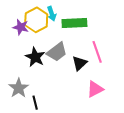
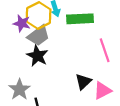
gray trapezoid: (57, 52) -> (39, 36), moved
black triangle: (80, 63) -> (83, 82), moved

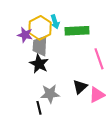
gray trapezoid: (39, 36) -> (40, 46), turned 130
gray star: (19, 89) -> (50, 94), moved, turned 30

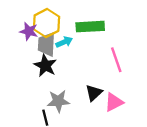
cyan arrow: (55, 22) -> (64, 42), moved, turned -96

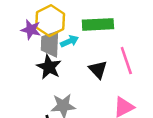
black triangle: (94, 93) -> (98, 70), moved, turned -30

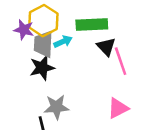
black star: (49, 67) -> (42, 68), turned 30
black triangle: (98, 70) -> (106, 47), moved

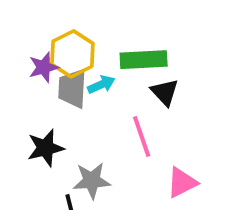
purple star: (24, 30) -> (44, 67), turned -30
pink line: (121, 61) -> (142, 136), moved
black star: (42, 68) -> (46, 148), moved

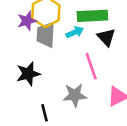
cyan arrow: (101, 85) -> (75, 32), moved
gray star: (92, 181) -> (75, 95), moved

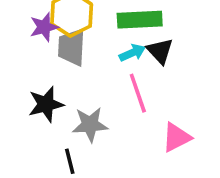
cyan arrow: (75, 32) -> (132, 53), moved
gray star: (75, 95) -> (90, 124), moved

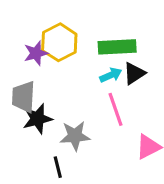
gray trapezoid: (72, 47) -> (23, 97), moved
black triangle: (160, 51) -> (134, 73), turned 40

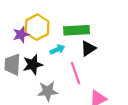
cyan arrow: (111, 75) -> (57, 50), moved
black star: (37, 119) -> (33, 65), moved

